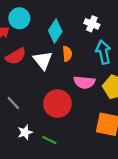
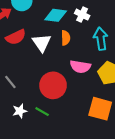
white cross: (92, 24) -> (82, 15), moved
cyan diamond: (55, 31) -> (56, 15), turned 60
green line: (49, 140) -> (42, 112), moved

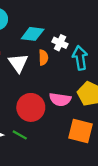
white cross: (82, 15) -> (60, 43), moved
pink semicircle: (80, 67) -> (60, 99), moved

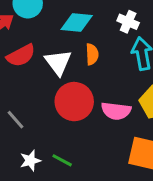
white cross: (60, 43) -> (128, 22), moved
red circle: (31, 107) -> (74, 102), moved

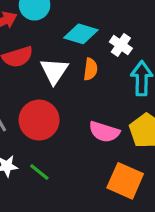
white cross: (128, 22) -> (121, 45), moved
red circle: (74, 102) -> (39, 120), moved

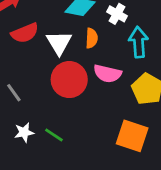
red circle: (39, 120) -> (69, 80), moved
pink semicircle: (104, 132) -> (107, 74), moved

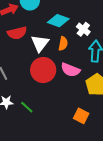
orange square: (132, 136) -> (81, 116), size x0.7

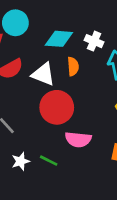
white triangle: (40, 43) -> (43, 74), turned -30
pink semicircle: (70, 70) -> (78, 139), moved

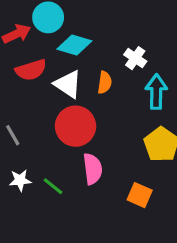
cyan diamond: (59, 39) -> (74, 45), moved
pink semicircle: (78, 139) -> (93, 169), turned -115

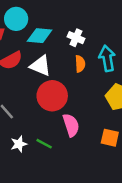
white cross: (135, 58) -> (76, 38), moved
orange semicircle: (105, 82) -> (80, 64), moved

